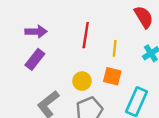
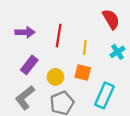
purple arrow: (36, 32) -> (25, 32), moved
purple rectangle: (35, 59) -> (29, 65), moved

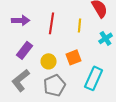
yellow line: (85, 47) -> (80, 25), moved
orange square: (83, 73) -> (74, 57), turned -35

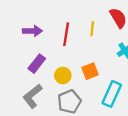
yellow line: (80, 25) -> (92, 29), moved

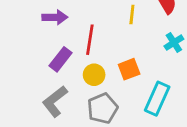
red line: (66, 34) -> (90, 40), moved

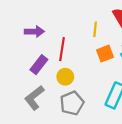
orange square: (129, 69) -> (105, 54), moved

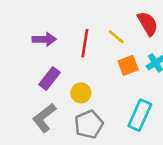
yellow line: (95, 29) -> (116, 37), turned -56
red line: (62, 49) -> (85, 43), moved

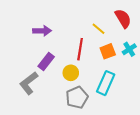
red line: (85, 43) -> (80, 49), moved
cyan rectangle: (140, 115) -> (106, 83), moved
gray L-shape: (44, 118) -> (29, 83), moved

